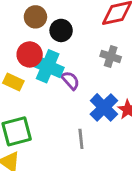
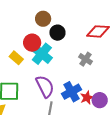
purple semicircle: (70, 80) -> (45, 86), moved, size x1.6

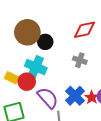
brown circle: (43, 19) -> (27, 32), size x1.6
red circle: (32, 43) -> (27, 82), moved

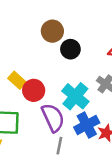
brown circle: (27, 32) -> (52, 31), size x0.7
cyan cross: (36, 67) -> (75, 96), moved

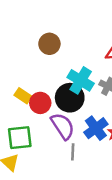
black circle: (70, 49) -> (70, 98), moved, size x1.5
cyan cross: (75, 96) -> (81, 80), moved

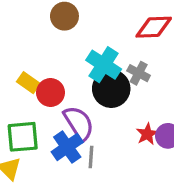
black circle: (70, 98) -> (111, 89), moved
blue cross: (96, 128) -> (67, 147), moved

